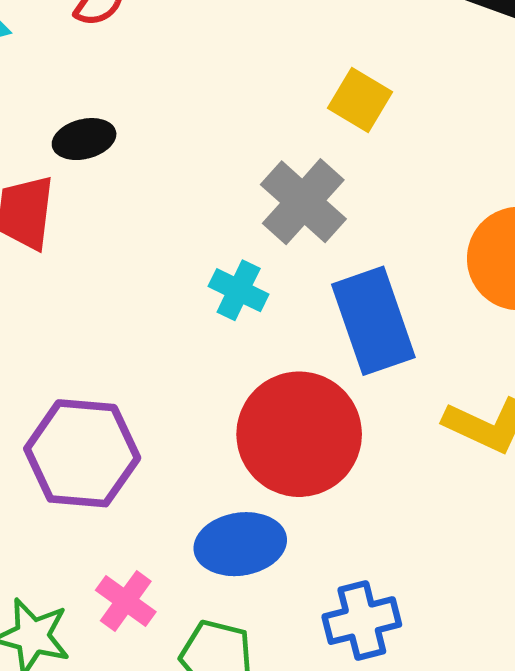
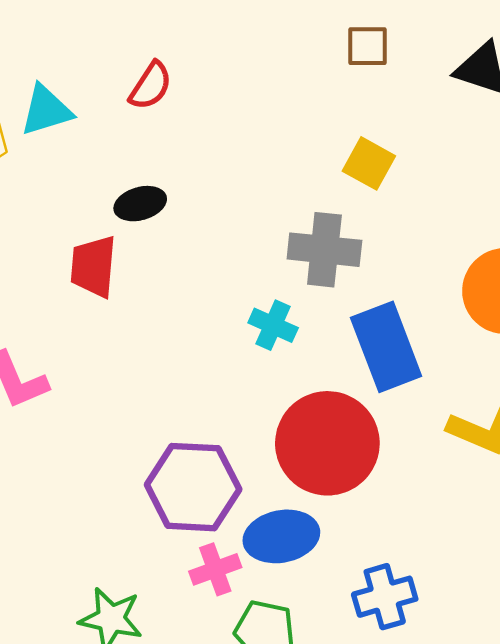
gray cross: (303, 202) -> (324, 250), turned -34
purple hexagon: (82, 453) -> (193, 487), moved
pink cross: (126, 601) -> (215, 569), moved, turned 36

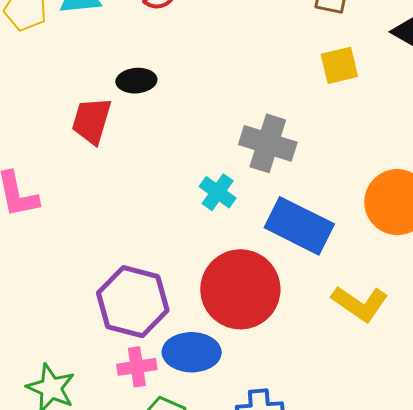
yellow square: (369, 163) -> (339, 65), moved, turned 36
blue rectangle: (386, 347) -> (299, 226), turned -54

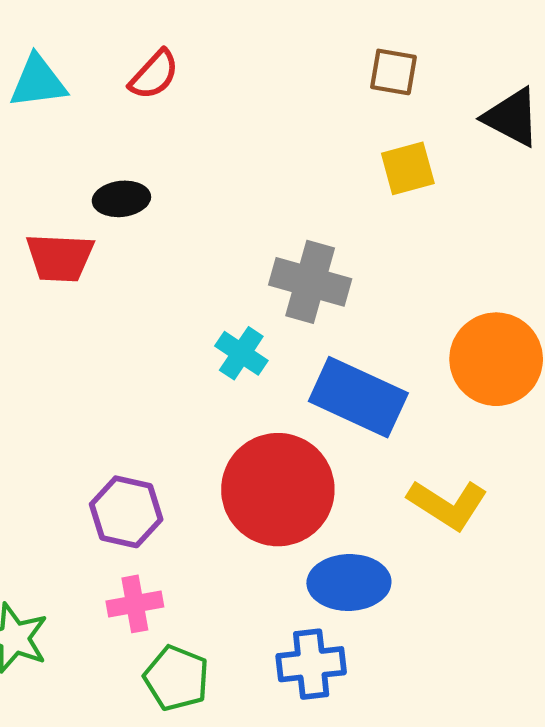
red trapezoid: (92, 121) -> (60, 258), turned -102
purple hexagon: (133, 302) -> (126, 512), size x0.7
blue ellipse: (192, 352) -> (349, 583), moved

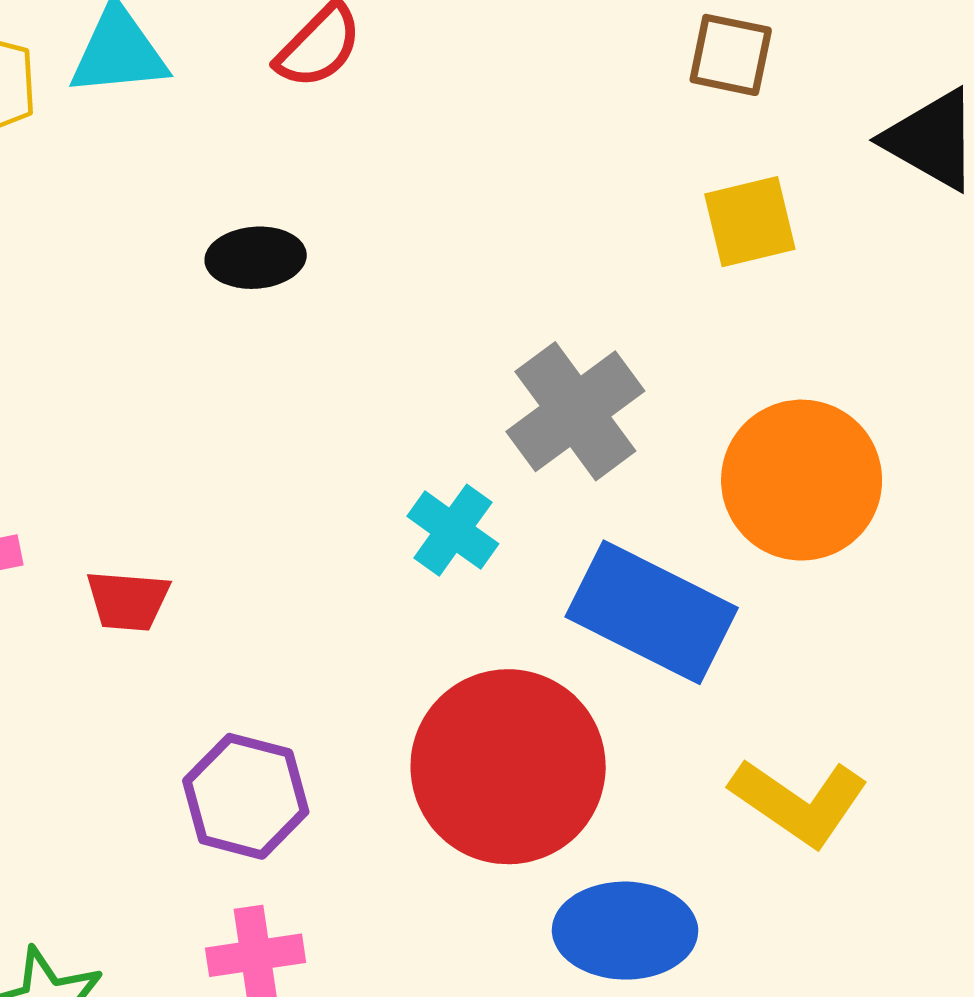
red trapezoid: (60, 258) -> (128, 601), moved, size x0.7
gray cross: (310, 282) -> (575, 411), turned 36
orange circle: (496, 359) -> (802, 480), moved

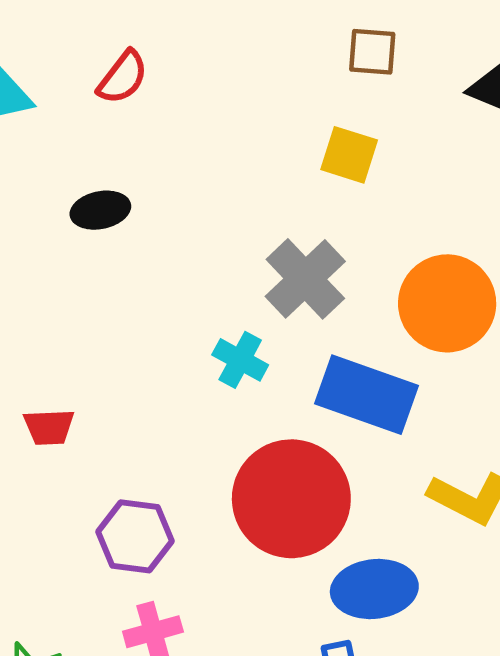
yellow square: (750, 222) -> (349, 155), moved, turned 38

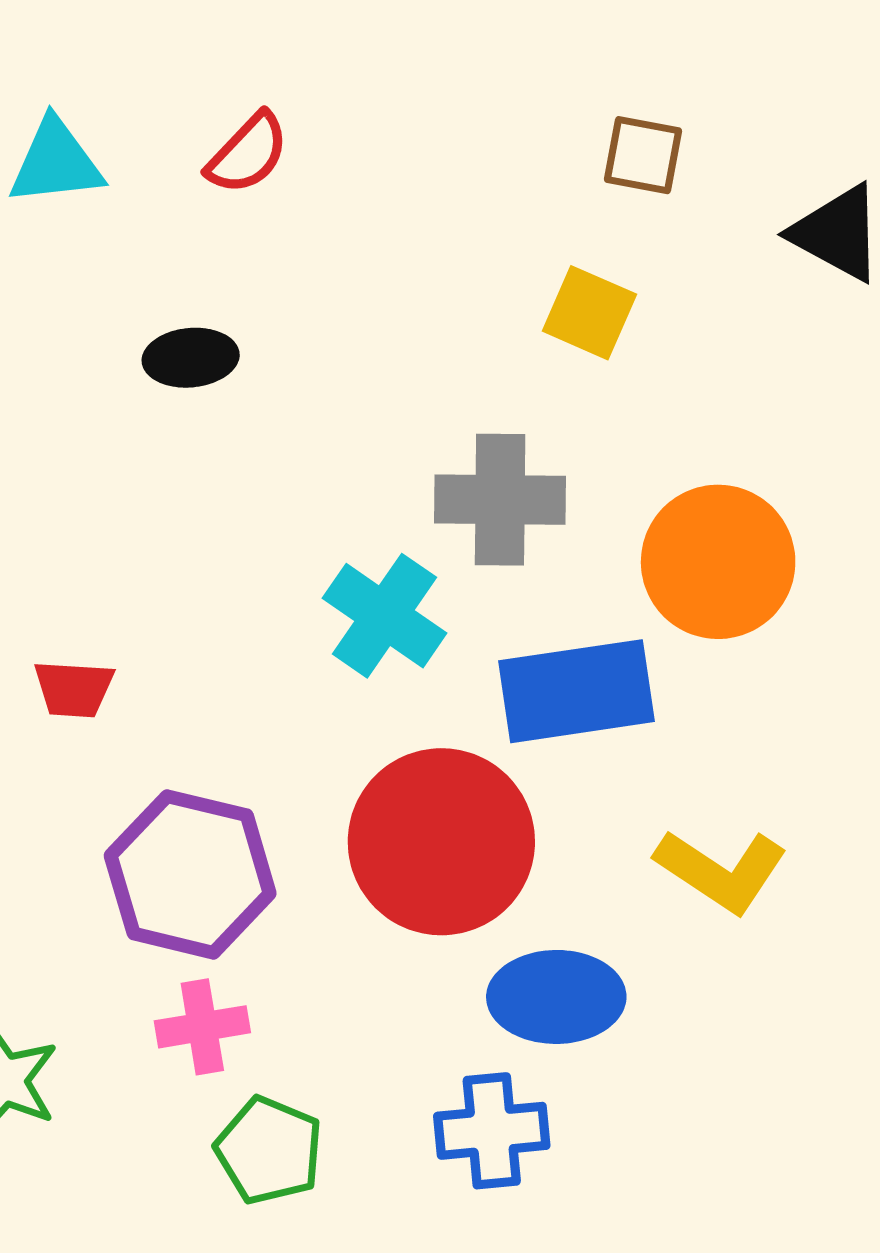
gray cross: (305, 279) -> (500, 500), turned 38
cyan cross: (240, 360) -> (385, 616), size x1.4
blue rectangle: (366, 395) -> (577, 691), turned -34
purple hexagon: (135, 536) -> (190, 874), size x1.4

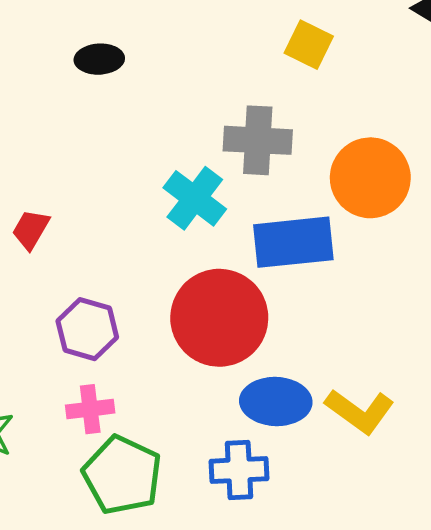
red trapezoid: (74, 689) -> (31, 229), turned 114
yellow L-shape: (721, 871) -> (360, 411), moved
purple hexagon: (190, 874) -> (87, 329), size x0.7
green pentagon: (269, 1150) -> (122, 475), size x1.4

